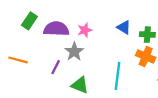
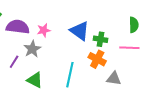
blue triangle: (124, 27) -> (80, 31), size x1.5

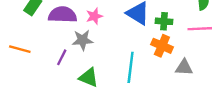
gray star: (32, 49) -> (82, 40), turned 30

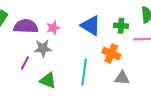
green cross: (164, 21) -> (121, 26), moved
gray triangle: (184, 67) -> (122, 78), moved

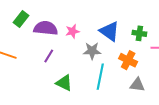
gray star: (43, 48) -> (92, 51), moved
purple line: (25, 63) -> (49, 56), moved

